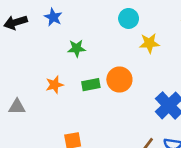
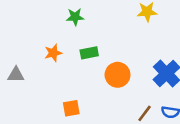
orange circle: (119, 80) -> (118, 75), moved

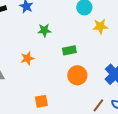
green rectangle: (89, 53) -> (69, 50), moved

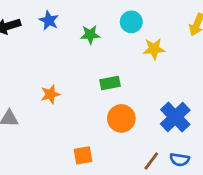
green star: (44, 30) -> (90, 35), moved
orange square: (41, 101) -> (83, 155), moved

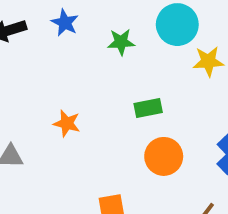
cyan circle: (131, 22) -> (177, 25), size x1.4
orange star: (50, 94) -> (67, 123), turned 30

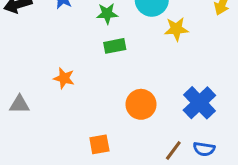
green rectangle: (148, 108) -> (115, 46), moved

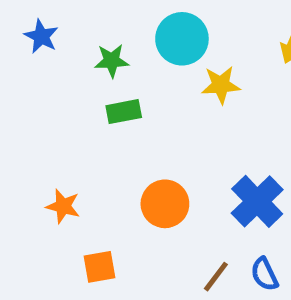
orange star: (64, 78) -> (63, 206), moved
blue semicircle: (204, 149) -> (264, 274), turned 55

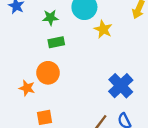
yellow star: (221, 85) -> (103, 29), turned 30
orange circle: (165, 204) -> (48, 73), moved

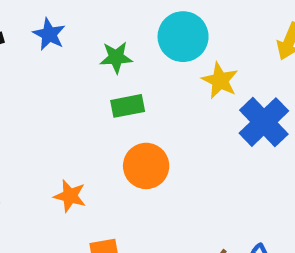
orange circle: (48, 73) -> (146, 166), moved
blue cross: (121, 86) -> (264, 122), moved

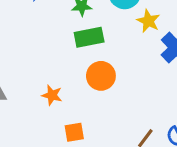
green rectangle: (128, 106) -> (89, 37), size x1.4

